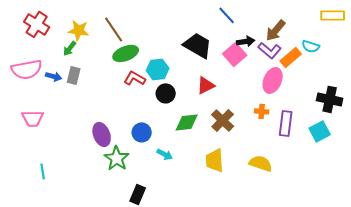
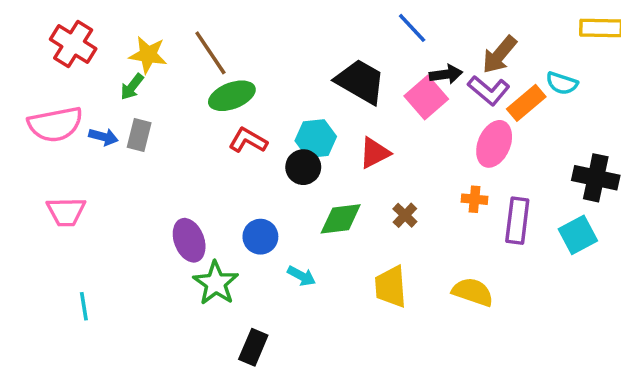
cyan hexagon: (158, 69) -> (316, 139), moved
brown cross: (223, 120) -> (405, 215), size x0.6

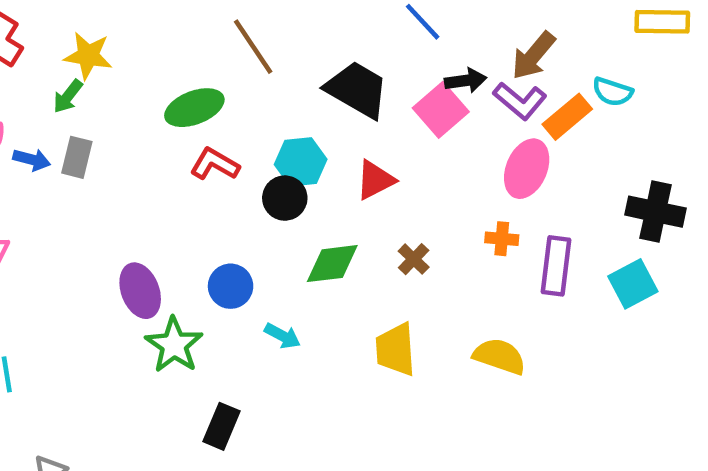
brown line: (210, 53) -> (253, 47), moved

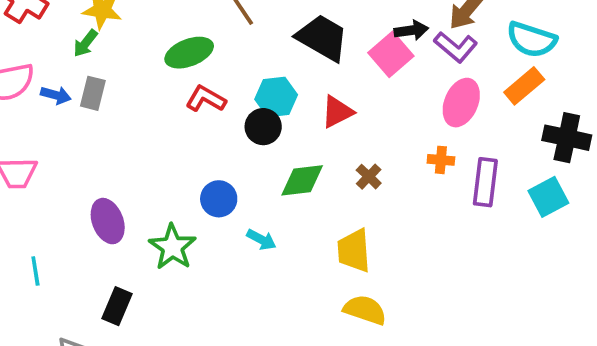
cyan semicircle: (613, 92) -> (532, 40), size x1.5
orange rectangle: (567, 117) -> (524, 86), moved
purple ellipse: (140, 291) -> (108, 221), moved
yellow semicircle: (500, 356) -> (365, 310), moved
black rectangle: (222, 426) -> (117, 306), moved

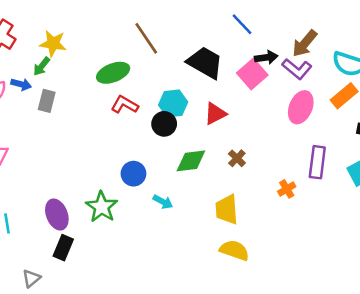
blue arrow: (56, 95) -> (21, 84), moved
orange cross: (441, 160) -> (287, 189), moved, turned -36
purple ellipse: (108, 221) -> (57, 215), moved

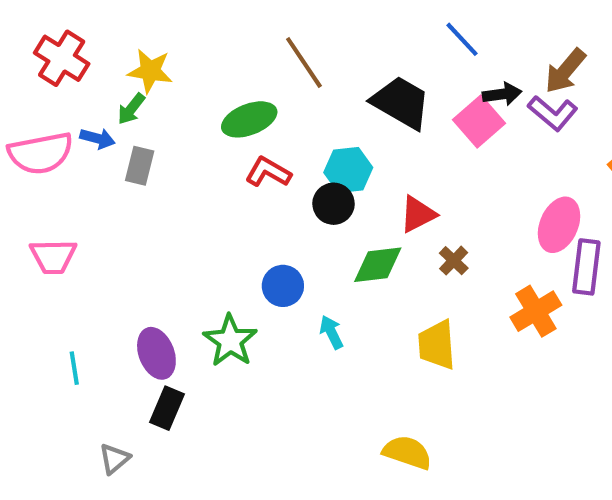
pink ellipse: (301, 107) -> (559, 225), moved
red triangle: (215, 114) -> (418, 214), moved
orange cross: (287, 189) -> (536, 311), size x1.6
cyan arrow: (163, 202) -> (331, 332), turned -144
yellow semicircle: (234, 250) -> (407, 452), moved

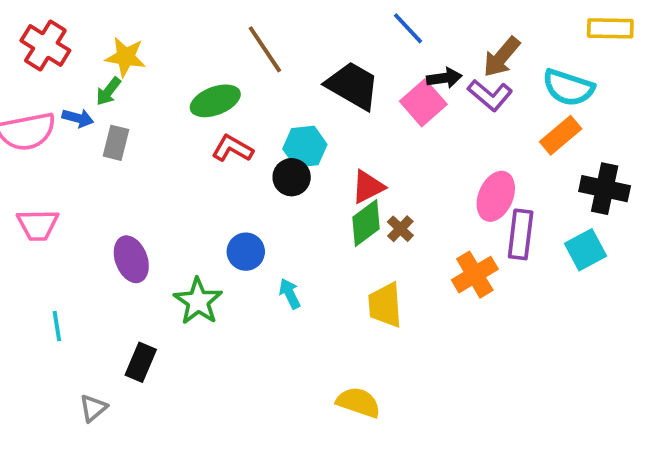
green diamond: (378, 265) -> (366, 223), moved, turned -30
purple ellipse: (156, 353) -> (131, 259), moved

